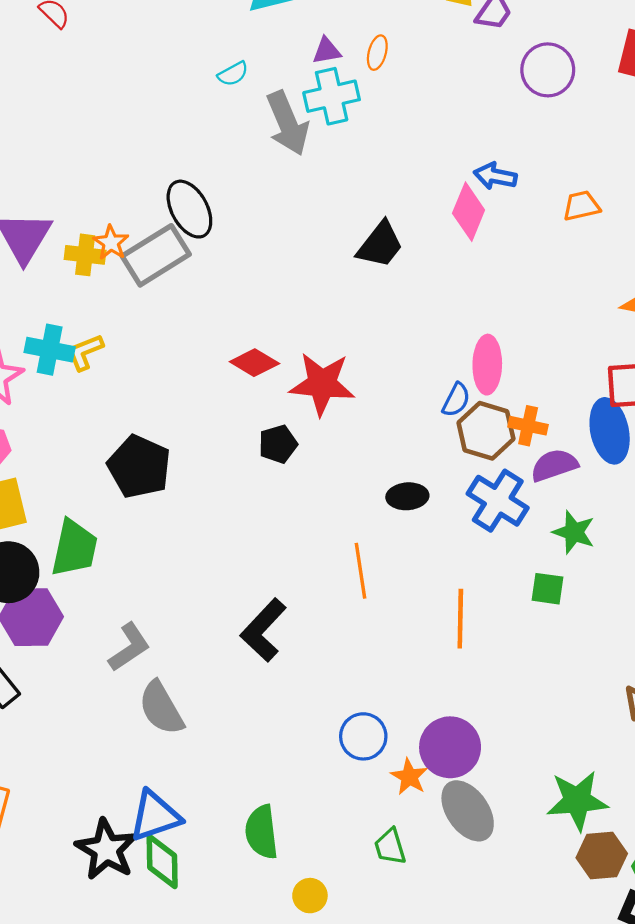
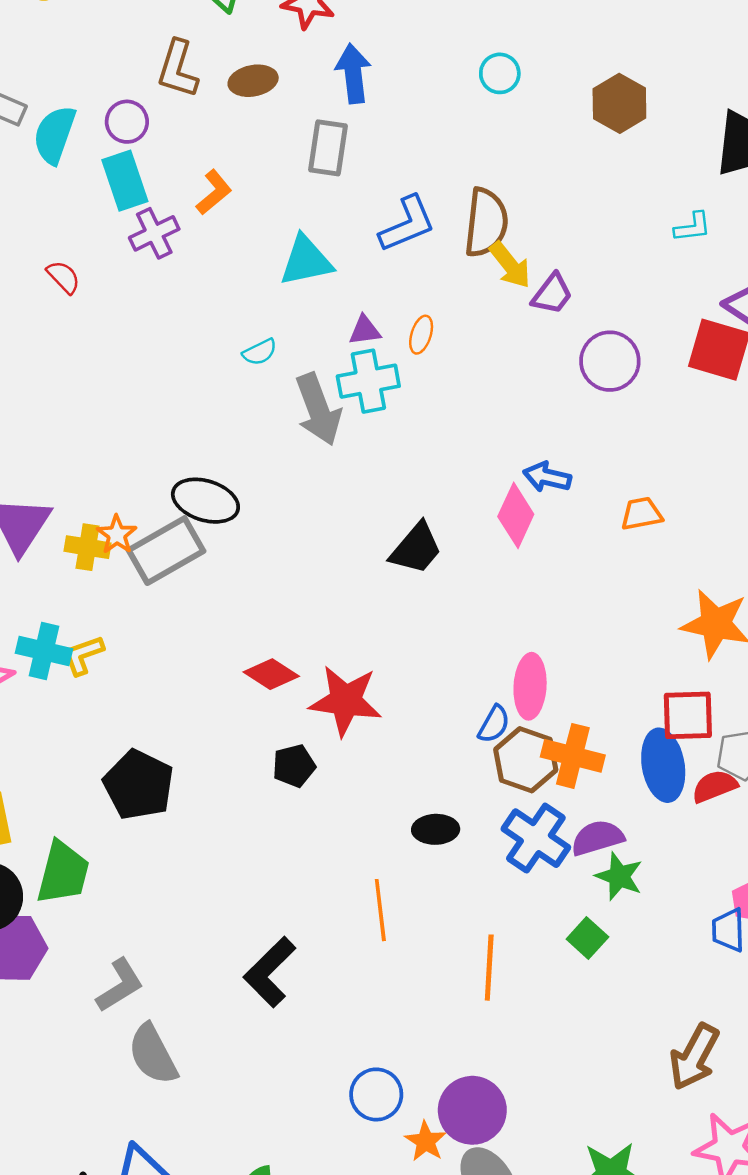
black ellipse: (189, 209) -> (205, 501), turned -46
orange cross: (528, 426) -> (573, 756), size x1.4
purple semicircle: (554, 465) -> (597, 838), moved
green square: (547, 589) -> (587, 938), turned 32

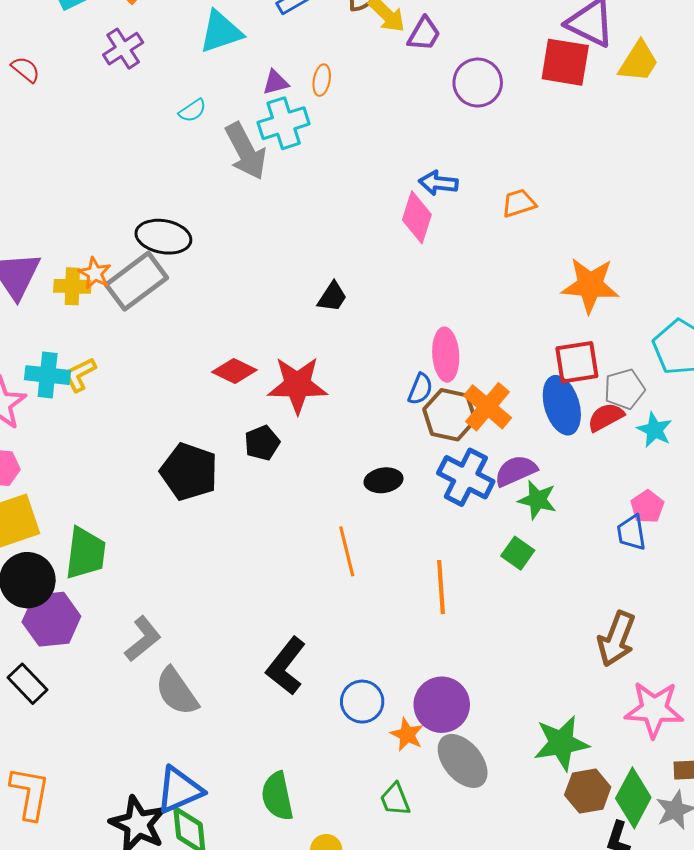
purple cross: (154, 233) -> (123, 49), moved
black trapezoid: (416, 548) -> (332, 297), moved, size x0.7
orange cross: (573, 756) -> (487, 407), turned 33
black pentagon: (139, 785) -> (189, 472), moved
black L-shape: (270, 972) -> (286, 666), moved

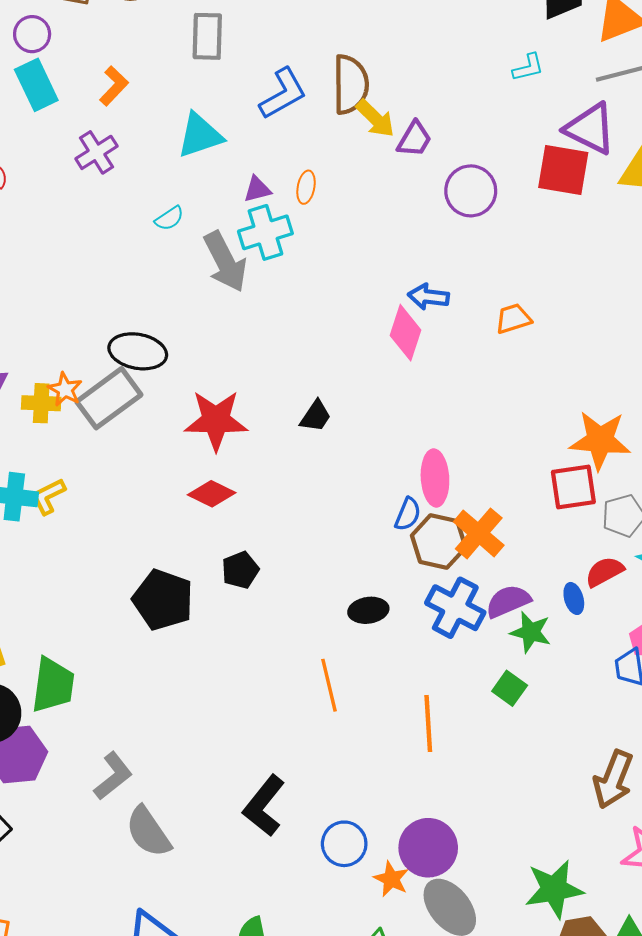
orange star: (590, 285) -> (600, 440), moved
red star: (297, 385) -> (216, 420), moved
blue ellipse: (562, 405) -> (574, 598), moved, size x0.5
red semicircle: (606, 417) -> (605, 572), moved

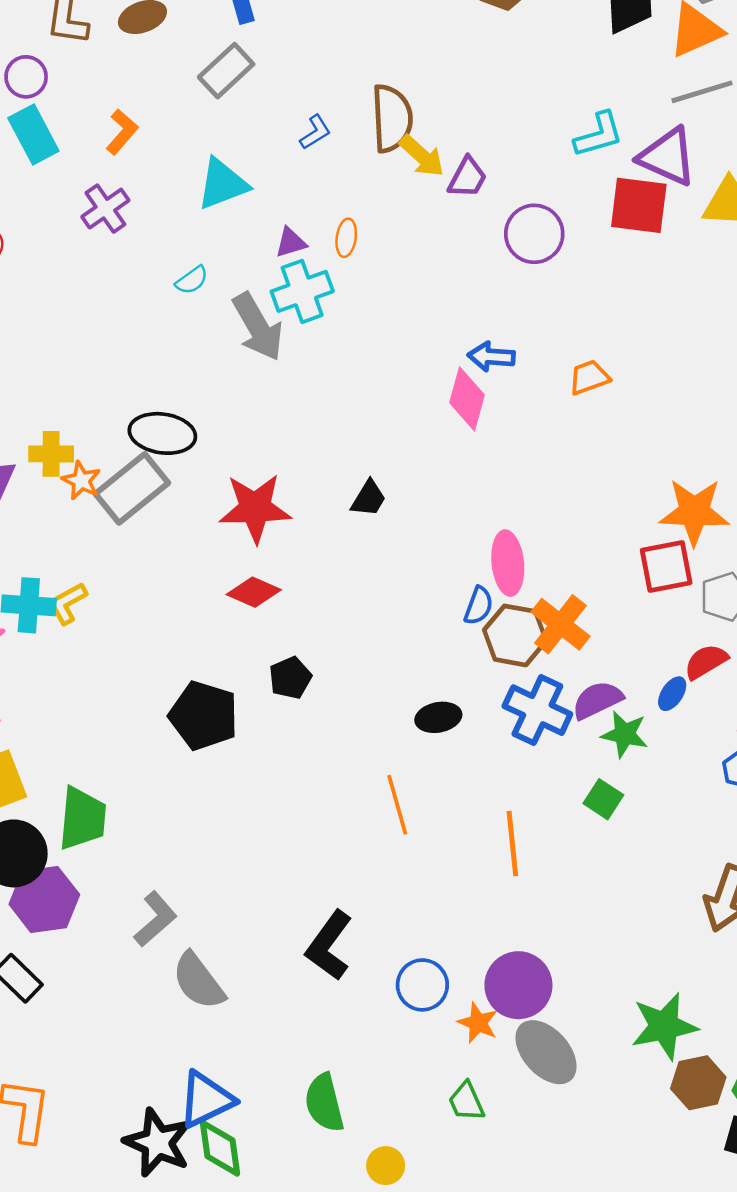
gray rectangle: (207, 36) -> (226, 71), turned 48
cyan L-shape: (528, 67) -> (599, 135), moved, size x1.4
blue L-shape: (283, 94) -> (315, 132), size x0.6
yellow cross: (41, 403) -> (51, 454), moved
blue ellipse: (574, 598) -> (672, 694), turned 52

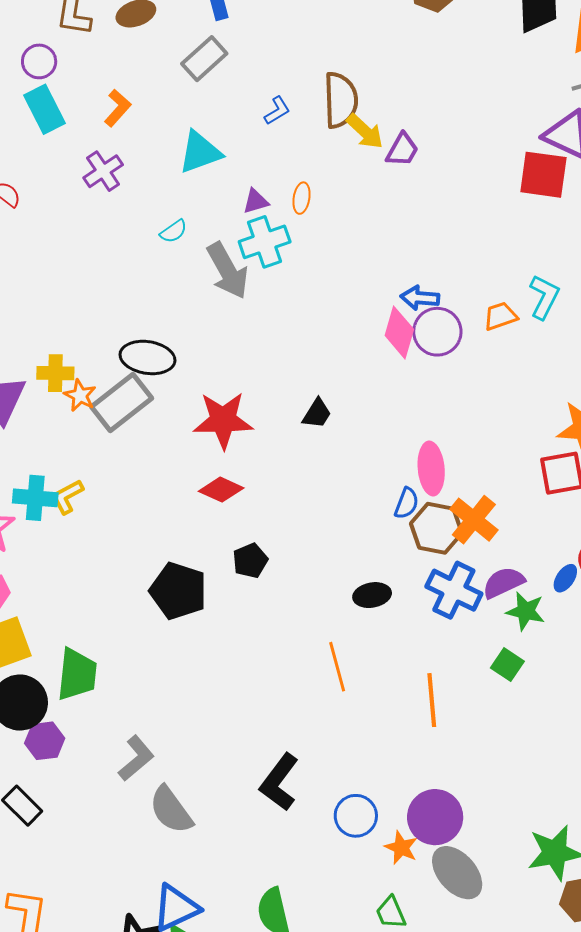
cyan L-shape: (599, 135) -> (544, 297), moved, turned -48
purple circle: (534, 234) -> (437, 332), moved
purple hexagon: (44, 899) -> (45, 741), size x0.7

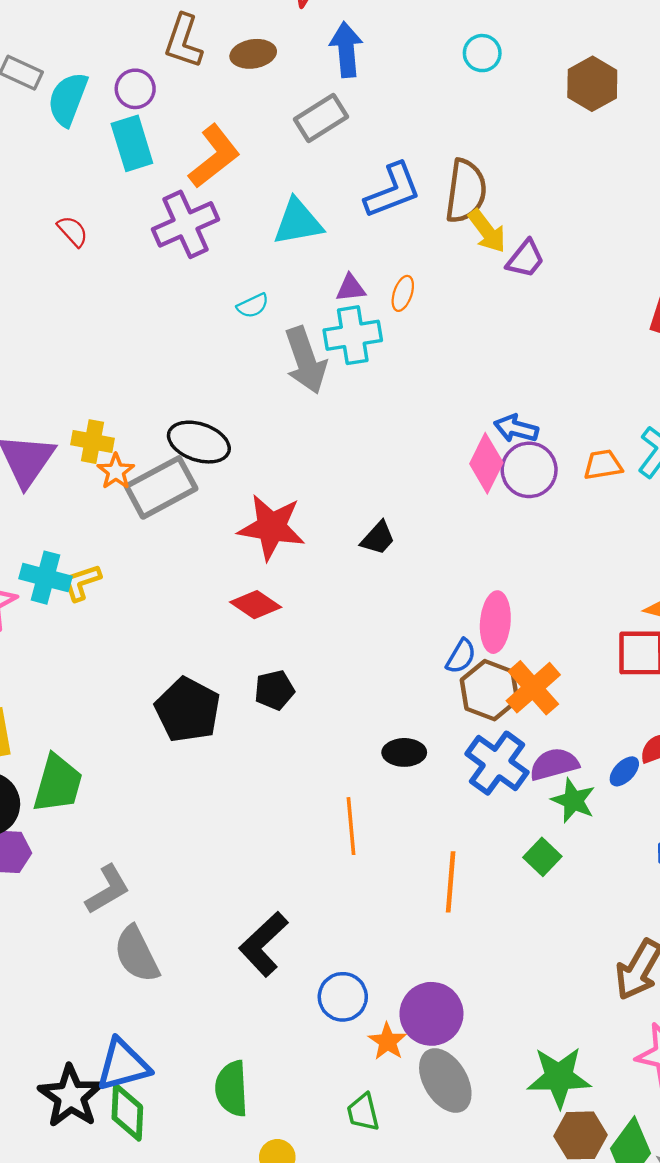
orange L-shape: (118, 108) -> (214, 156), size x1.5
blue L-shape: (277, 111) -> (393, 190), size x1.8
purple cross: (103, 171) -> (185, 224), size x1.4

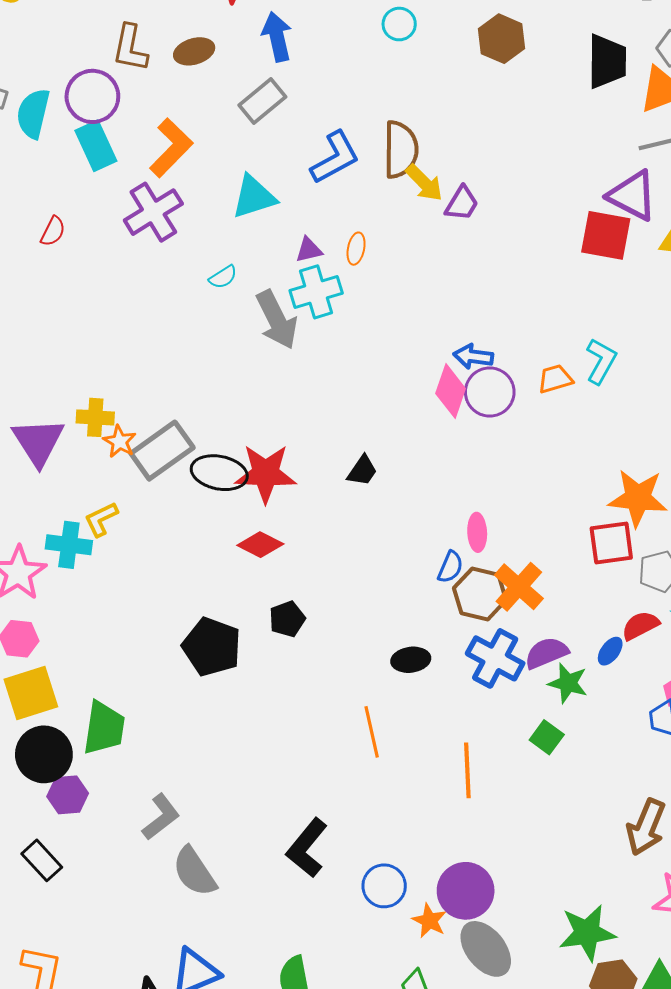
purple circle: (135, 89) -> (92, 96), size x1.5
red semicircle: (73, 231) -> (53, 231), turned 76
black ellipse: (199, 442) -> (219, 473), moved
yellow L-shape: (82, 582) -> (101, 519), moved
pink ellipse: (495, 622) -> (477, 532), size x0.7

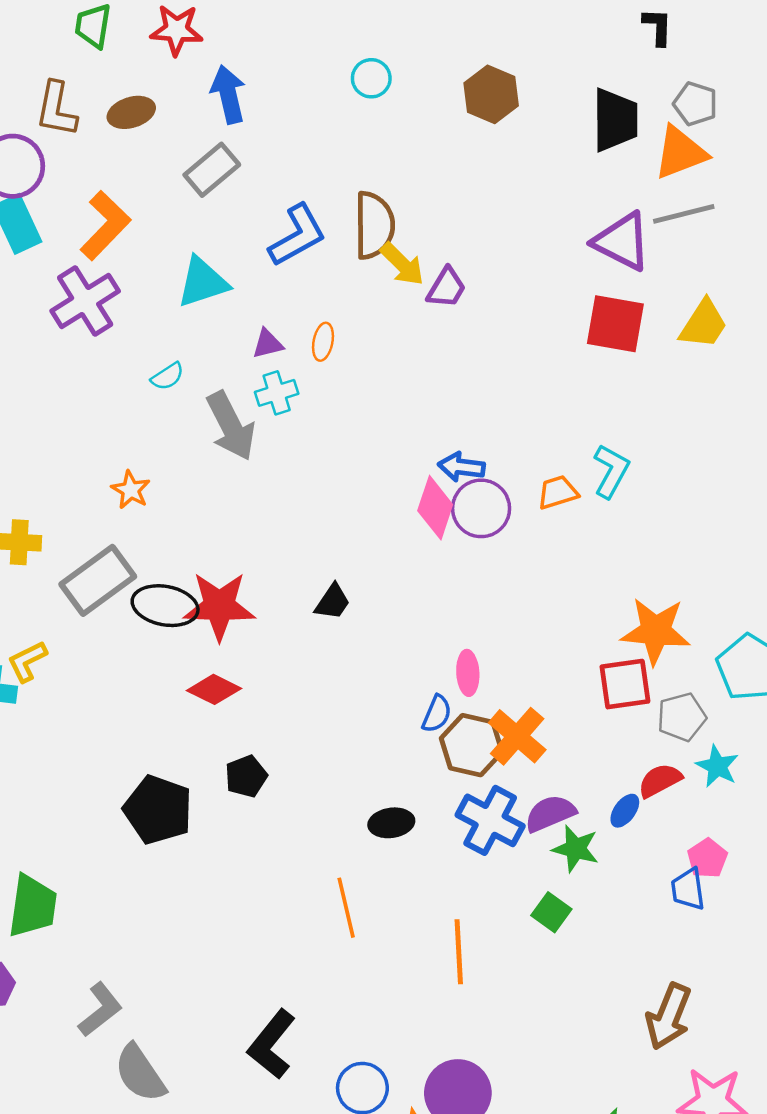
purple triangle: (632, 196) -> (622, 242), moved
cyan cross: (316, 292) -> (277, 393), size x0.7
orange star: (120, 441) -> (131, 490), moved

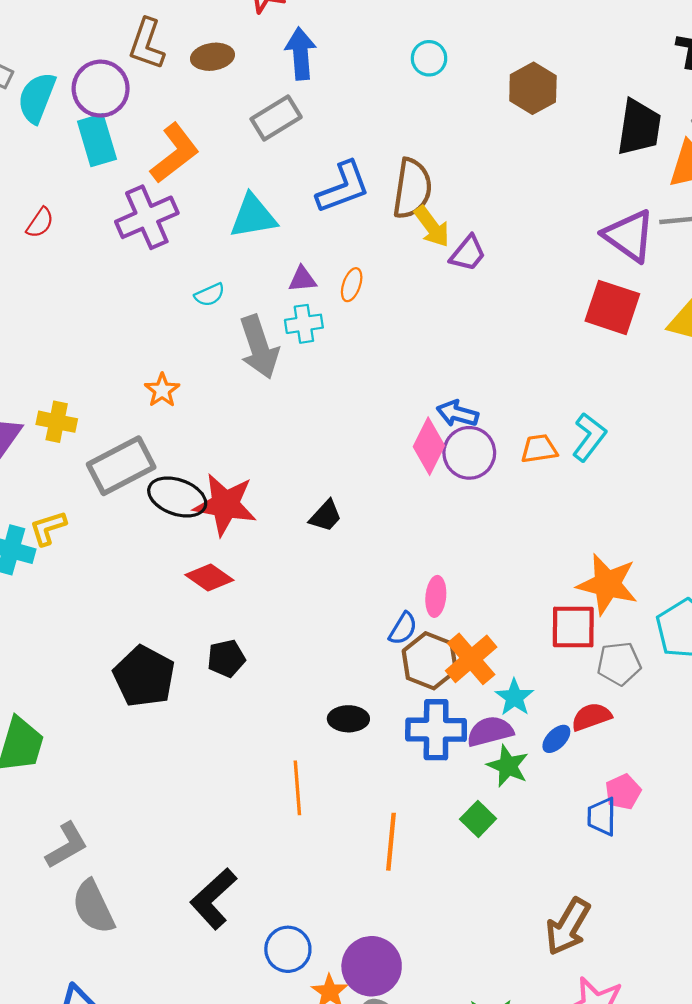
cyan star: (717, 766) -> (514, 697), moved
blue cross: (490, 820) -> (436, 730), turned -36

